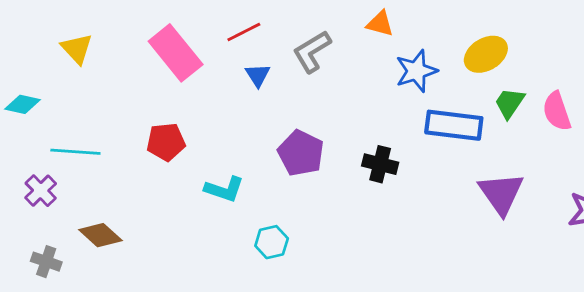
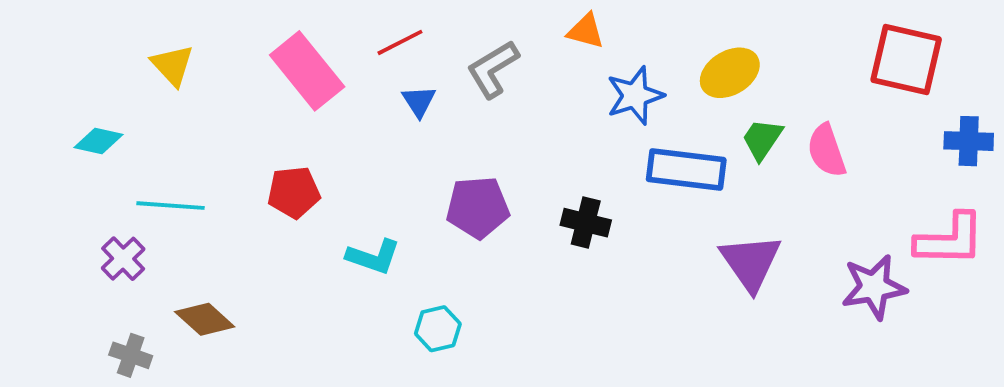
purple pentagon: (301, 153) -> (478, 207), turned -30

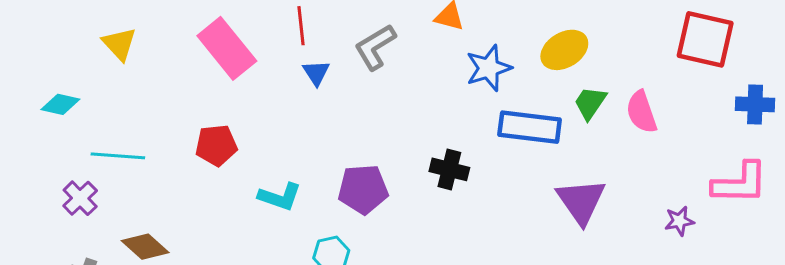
red line: (400, 42) -> (301, 26), turned -69
purple pentagon: (478, 207) -> (363, 189), moved
purple star: (874, 287) -> (679, 221), size x0.6

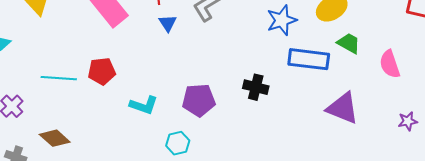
green trapezoid: (590, 103) -> (349, 43), turned 85
pink semicircle: (642, 112) -> (390, 64), moved
cyan line: (118, 156) -> (59, 78), moved
purple triangle: (581, 201) -> (343, 108), turned -33

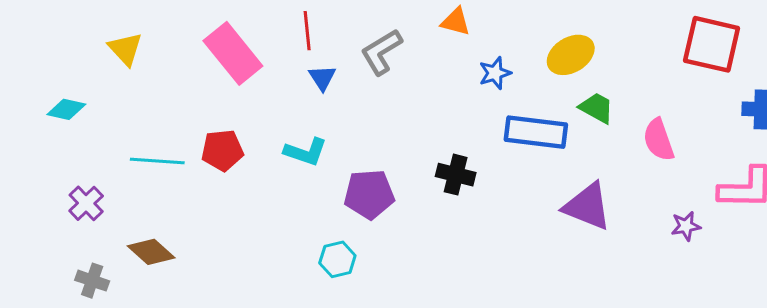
blue star: (282, 20) -> (495, 73), size x0.7
cyan L-shape: (144, 105) -> (306, 152), moved

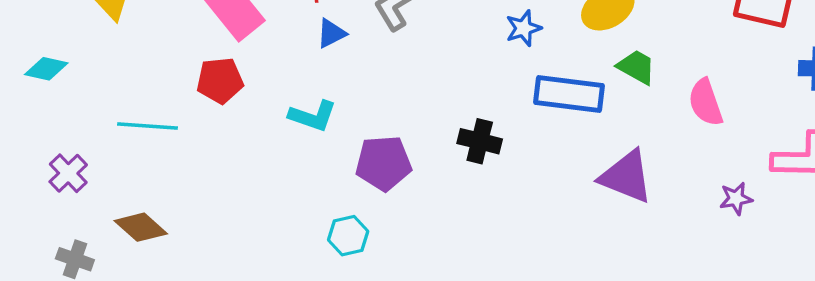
blue triangle: (322, 78) -> (331, 33), turned 36
red pentagon: (222, 150) -> (220, 81), moved

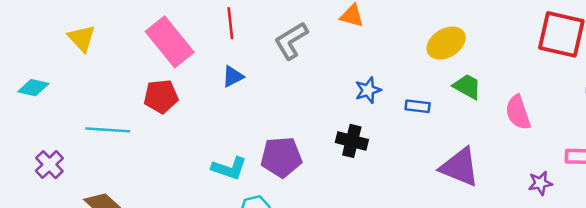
blue star: (523, 28) -> (368, 90), moved
blue triangle: (331, 33) -> (233, 77), moved
blue rectangle: (569, 94) -> (418, 106), size x0.5
cyan L-shape: (313, 116) -> (229, 168), moved

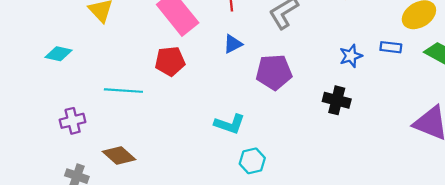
blue rectangle: (418, 106) -> (391, 47), moved
purple pentagon: (281, 157) -> (274, 72), moved
purple cross: (49, 165) -> (73, 121), turned 30

